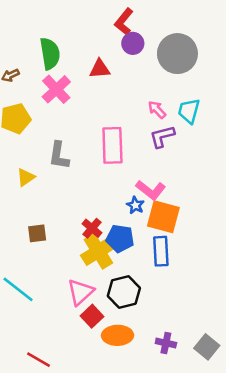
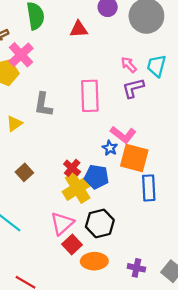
pink cross: (56, 89) -> (21, 55), moved
brown square: (37, 233) -> (24, 172), turned -35
blue rectangle: (161, 251) -> (149, 188), moved

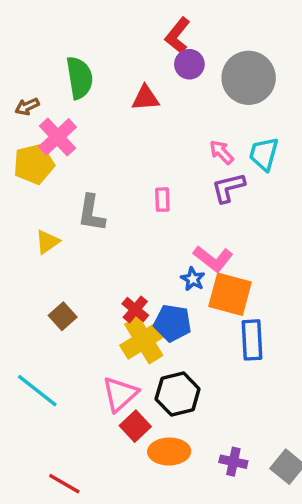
pink rectangle: (90, 96) -> (162, 200), size x0.5

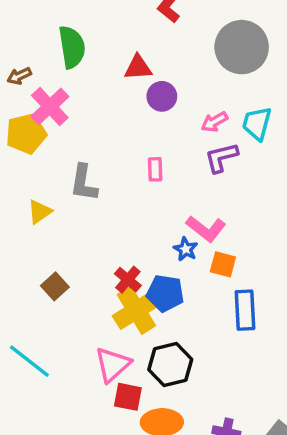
purple circle: (189, 64) -> (162, 96), moved
pink arrow: (222, 152) -> (214, 122), turned -76
orange square: (230, 294) -> (223, 264), size x0.6
red square: (135, 426) -> (128, 397), turned -36

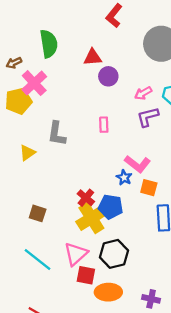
brown square: (55, 286) -> (38, 213), moved, turned -30
cyan line: (29, 361) -> (38, 260), moved

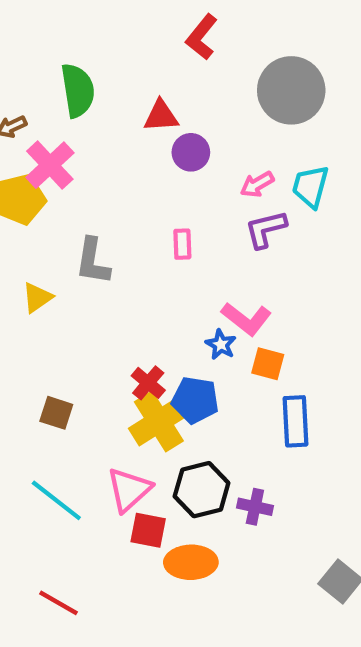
purple cross: (151, 299) -> (255, 507), moved

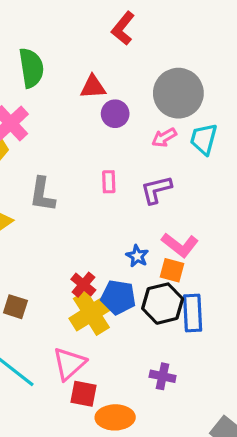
gray circle: (291, 90) -> (178, 93), moved
purple L-shape: (266, 229) -> (156, 190), moved
pink L-shape: (246, 319) -> (180, 245), moved
black hexagon: (202, 490) -> (163, 304), moved

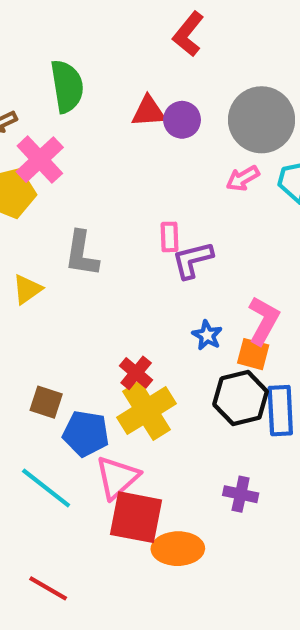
purple circle: (115, 114) -> (182, 120), moved
purple L-shape: (156, 190) -> (192, 260), moved
pink L-shape: (180, 245) -> (264, 321), turned -99
blue pentagon: (118, 297) -> (86, 434), moved
red square: (83, 394) -> (136, 517), size x1.5

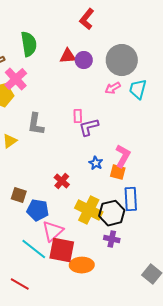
black hexagon: (241, 398) -> (112, 213), moved
yellow cross: (146, 411) -> (89, 210), moved, turned -32
cyan line: (46, 488) -> (34, 249), moved

